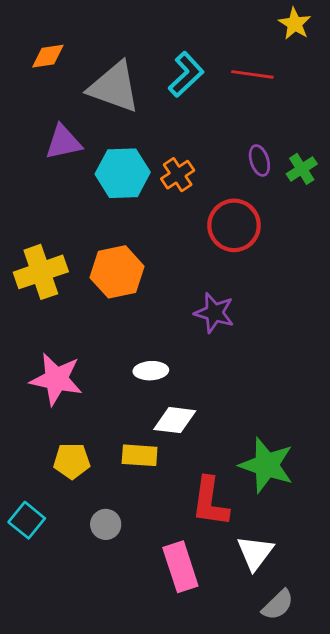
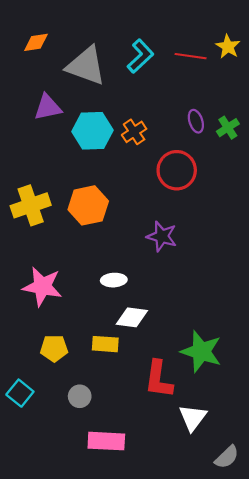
yellow star: (295, 24) -> (228, 47), moved
pink rectangle: (180, 567) -> (106, 441), moved, turned -69
gray semicircle: (278, 605) -> (227, 457), moved

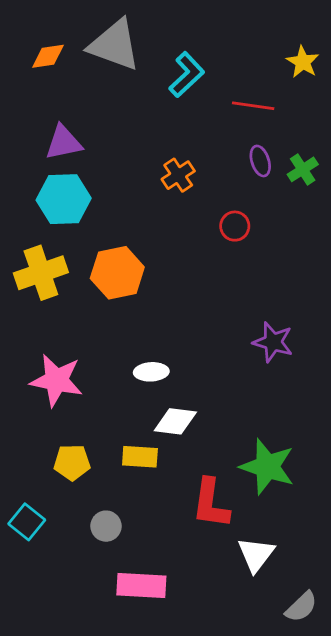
red line: (191, 56) -> (253, 106), moved
gray triangle: (86, 66) -> (114, 45), moved
cyan hexagon: (92, 131) -> (64, 199), moved
red circle: (177, 170) -> (235, 226), size x0.6
purple star: (162, 236) -> (273, 342), moved

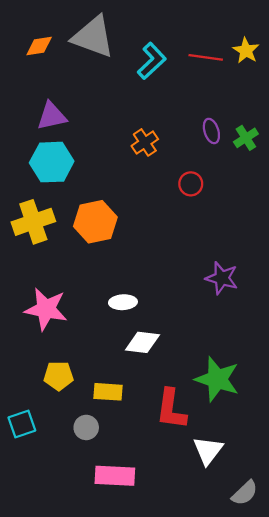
red line: (253, 106) -> (206, 57), moved
yellow rectangle: (140, 457) -> (108, 392), moved
cyan square: (27, 522) -> (22, 424), turned 32

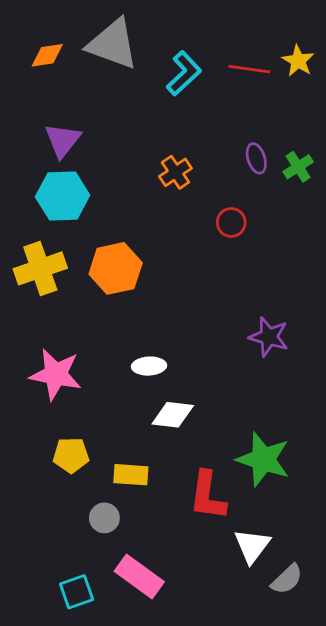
purple triangle: (52, 116) -> (63, 140), turned -40
cyan square: (22, 424) -> (77, 592), moved
pink rectangle: (115, 476) -> (139, 576), turned 33
gray semicircle: (245, 493) -> (287, 579), moved

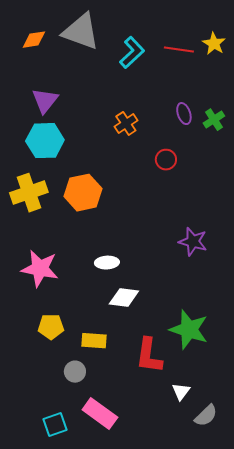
white triangle: (252, 546) -> (181, 392), size x0.7

